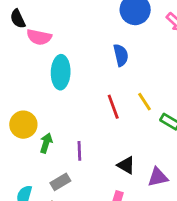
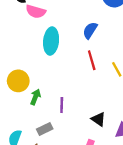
blue semicircle: (121, 55) -> (90, 30), moved, turned -138
red line: (113, 107) -> (92, 60), moved

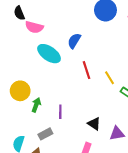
blue semicircle: (90, 30) -> (74, 41), moved
cyan ellipse: (51, 41) -> (49, 54), turned -60

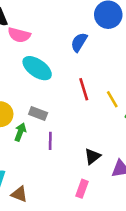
blue semicircle: (74, 41) -> (79, 42), moved
black triangle: (94, 124) -> (92, 156), turned 48
gray rectangle: (45, 134) -> (38, 114), moved, turned 48

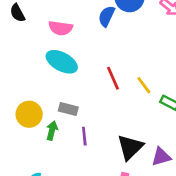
pink semicircle: (19, 35) -> (61, 28), moved
blue semicircle: (79, 42) -> (106, 16), moved
black triangle: (92, 156) -> (130, 147), size x1.5

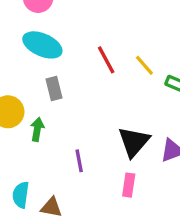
gray rectangle: (68, 109) -> (54, 89), moved, turned 66
purple line: (84, 136) -> (79, 161), moved

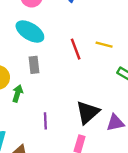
yellow line: (144, 65) -> (104, 45), moved, turned -42

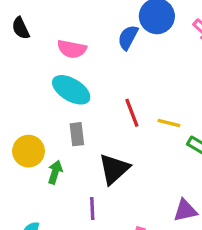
yellow line: (104, 45) -> (169, 123), moved
black triangle: (88, 112) -> (114, 169), moved

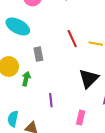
cyan ellipse: (71, 90) -> (18, 26), moved
black triangle: (114, 169) -> (89, 79), moved

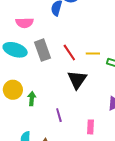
gray rectangle: (38, 54) -> (43, 50), moved, size x1.5
black triangle: (89, 79) -> (77, 80), moved

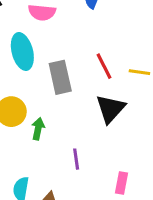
cyan ellipse: (15, 50) -> (22, 51), turned 50
gray rectangle: (43, 50) -> (60, 77), moved

